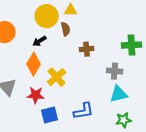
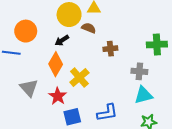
brown semicircle: (66, 29) -> (89, 28), turned -56
red star: (36, 95) -> (58, 96), turned 30

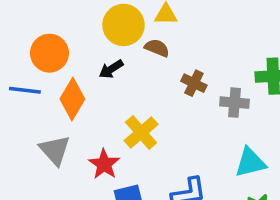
brown cross: (110, 49) -> (194, 83), turned 32
orange diamond: (56, 64) -> (72, 99), moved
gray cross: (139, 71) -> (235, 103), moved

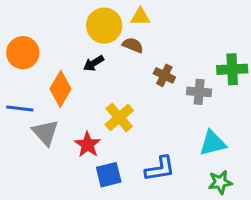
orange circle: (49, 53) -> (23, 53), moved
blue line: (25, 90) -> (20, 108), moved

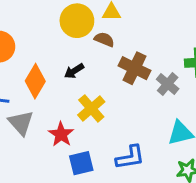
black arrow: (94, 63) -> (74, 71), moved
brown cross: (164, 75) -> (134, 68), size x1.5
gray cross: (199, 92) -> (168, 84), turned 35

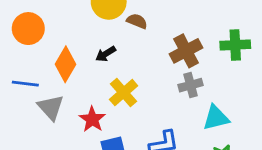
brown cross: (134, 68) -> (186, 51), moved, turned 36
gray cross: (168, 84) -> (191, 85), moved, turned 35

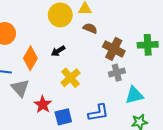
brown semicircle: (137, 21) -> (90, 28), moved
brown cross: (186, 51) -> (114, 49), turned -35
red star: (92, 119) -> (43, 104), moved

